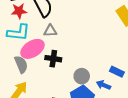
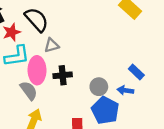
pink ellipse: (33, 49) -> (37, 70), turned -45
blue rectangle: (117, 72) -> (136, 72), turned 32

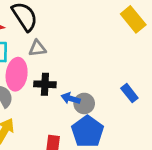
blue arrow: (125, 90) -> (71, 98), moved

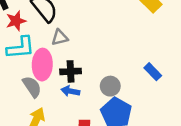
blue arrow: (71, 98) -> (70, 91), moved

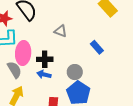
gray triangle: (60, 38) -> (60, 31), moved, turned 32
blue rectangle: (153, 72) -> (97, 47), moved

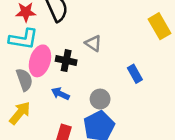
black cross: (45, 59) -> (66, 61), moved

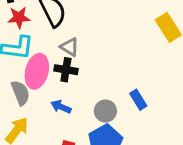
gray triangle: (93, 43) -> (70, 47), moved
blue rectangle: (135, 74) -> (138, 100), moved

